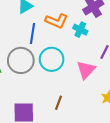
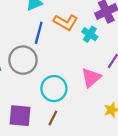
cyan circle: (52, 59) -> (54, 89), moved
brown line: (58, 103) -> (53, 118), moved

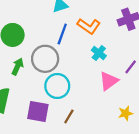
cyan cross: (90, 34) -> (99, 53), moved
cyan circle: (54, 89) -> (57, 86), moved

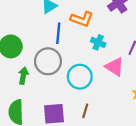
pink triangle: (109, 81) -> (115, 67), turned -36
cyan circle: (57, 86) -> (80, 77), moved

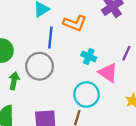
cyan cross: (98, 42) -> (89, 56), moved
cyan circle: (80, 77) -> (86, 94), moved

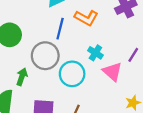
green arrow: (14, 81) -> (22, 77), moved
cyan circle: (86, 94) -> (72, 74), moved

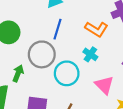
orange L-shape: (86, 18) -> (96, 29), moved
pink triangle: (112, 72) -> (104, 85), moved

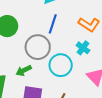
green arrow: (18, 73) -> (24, 70), moved, turned -140

